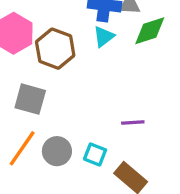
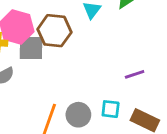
gray square: (30, 99) -> (31, 48), moved

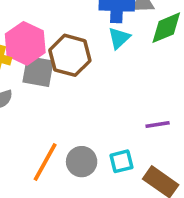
cyan square: (111, 109) -> (121, 161), turned -30

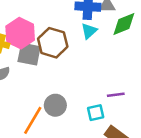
cyan square: (121, 161) -> (96, 113), moved
gray circle: (82, 162) -> (55, 105), moved

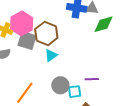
cyan triangle: (89, 31) -> (51, 55), moved
gray circle: (55, 105) -> (60, 85), moved

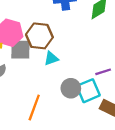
cyan triangle: (51, 55) -> (51, 59), turned 32
cyan square: (75, 92) -> (88, 91), size x1.5

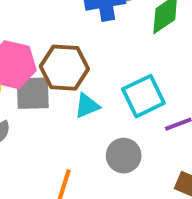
cyan square: (88, 91) -> (143, 96), moved

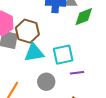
cyan triangle: (87, 106) -> (34, 53), size x1.5

